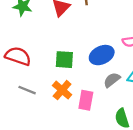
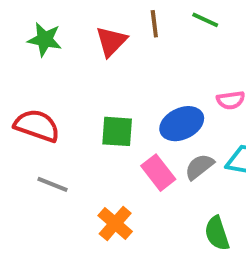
orange cross: (62, 90) -> (115, 223), moved
pink rectangle: (86, 100) -> (158, 173), moved, turned -48

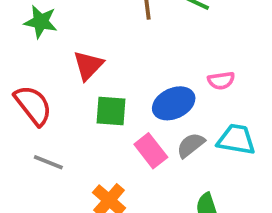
red triangle: (111, 41) -> (88, 65), moved
red semicircle: (37, 126) -> (33, 105), turned 33

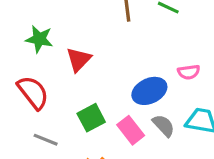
green star: (41, 22) -> (39, 39), moved
green square: (111, 111) -> (91, 118), moved, turned -32
gray semicircle: (191, 145) -> (164, 126), turned 85

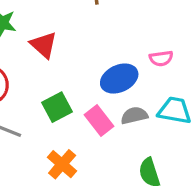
red triangle: (79, 59) -> (44, 45), turned -32
gray semicircle: (164, 126) -> (134, 115), turned -60

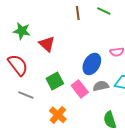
blue ellipse: (119, 79) -> (92, 64), turned -35

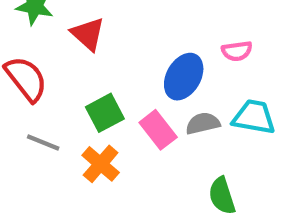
orange cross: (58, 115) -> (101, 164), moved

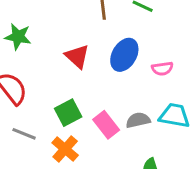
red triangle: (88, 34) -> (77, 56), moved
blue ellipse: (184, 77) -> (124, 55), moved

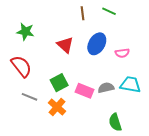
pink rectangle: (106, 125) -> (85, 91), turned -30

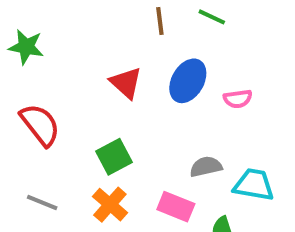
green star: (25, 32) -> (26, 47), moved
cyan trapezoid: (130, 85) -> (254, 185), moved
pink rectangle: (85, 91) -> (176, 207), moved
gray line: (30, 97) -> (42, 203), moved

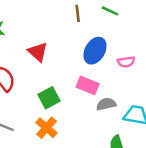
red triangle: (126, 83) -> (38, 52), moved
pink rectangle: (176, 207) -> (88, 85), moved

